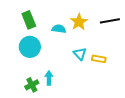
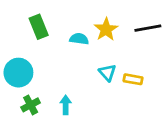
cyan circle: (30, 47) -> (18, 73), moved
green cross: (32, 85) -> (31, 105), moved

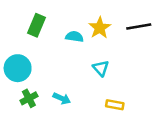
green rectangle: (39, 27) -> (37, 25), turned 45
yellow rectangle: (133, 79) -> (115, 105), moved
cyan arrow: (66, 105) -> (62, 98), turned 114

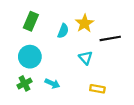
black line: (139, 26) -> (110, 38), moved
cyan semicircle: (74, 37) -> (63, 31), turned 104
cyan circle: (18, 68) -> (30, 57), moved

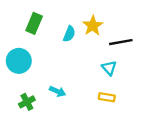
cyan circle: (30, 57) -> (19, 61), moved
cyan triangle: (86, 58) -> (109, 68), moved
green cross: (24, 83) -> (27, 102), moved

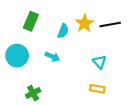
black line: (121, 42) -> (110, 25), moved
cyan arrow: (57, 91) -> (52, 57), moved
green cross: (27, 102) -> (33, 93), moved

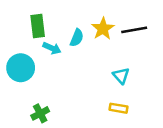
green rectangle: (31, 21) -> (38, 26), turned -30
cyan arrow: (52, 57) -> (52, 48), moved

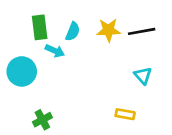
yellow star: (103, 29) -> (109, 30), turned 30
cyan semicircle: (77, 38) -> (73, 31), moved
cyan triangle: (121, 76) -> (143, 76), moved

